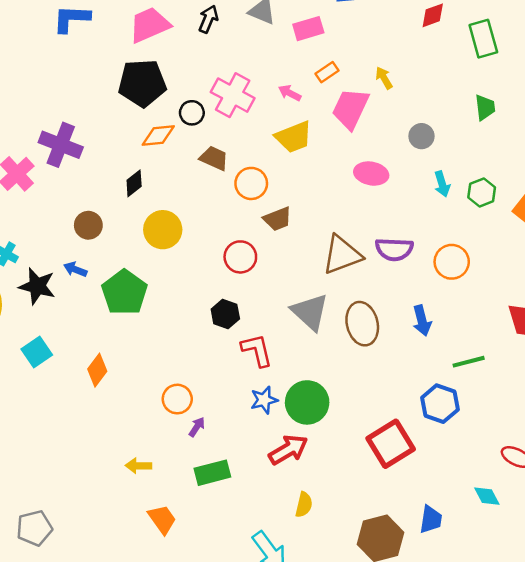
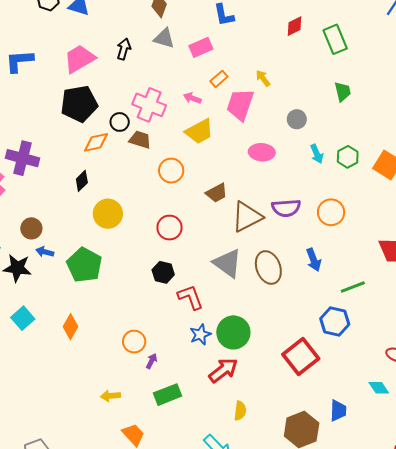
brown trapezoid: (214, 158) -> (140, 140), moved
brown trapezoid: (278, 219) -> (217, 193), moved
brown circle: (88, 225) -> (31, 228), moved

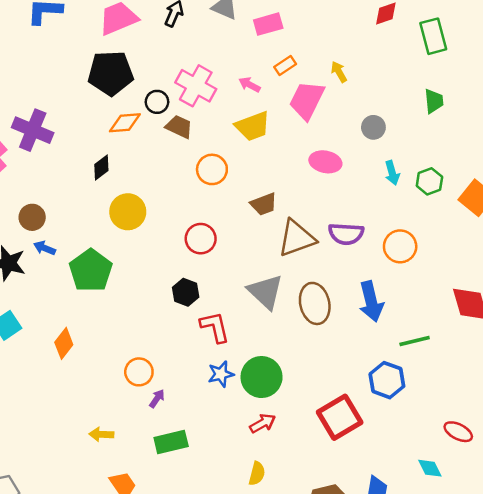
blue arrow: (314, 260) -> (371, 301), size x1.4
red arrow: (223, 370) -> (263, 423), moved, size x0.7

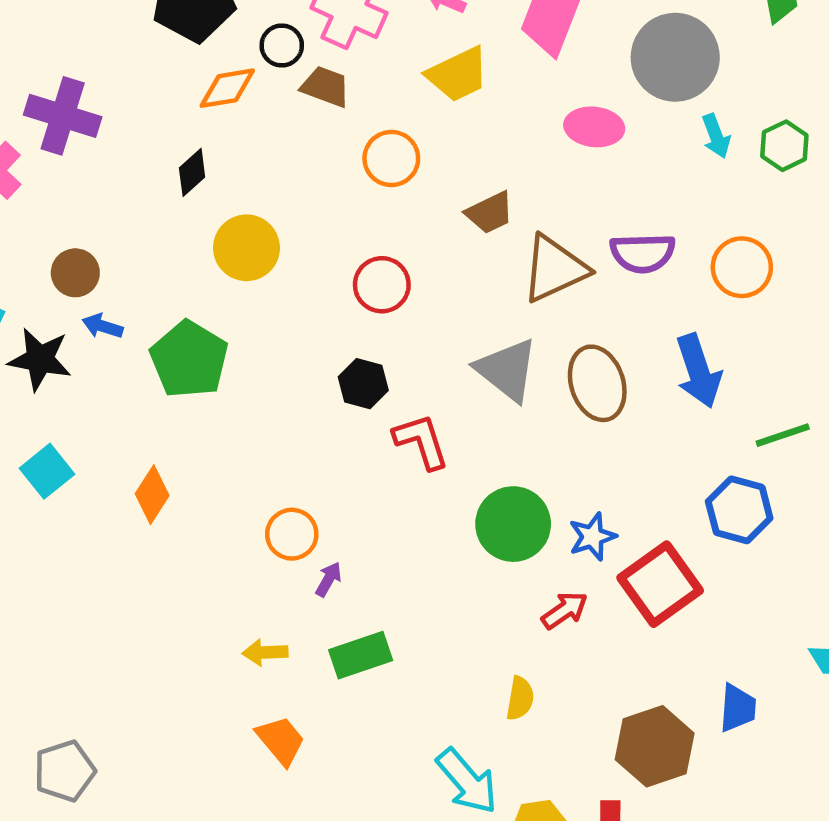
gray circle: (373, 127) -> (675, 57), size x2.0
blue star: (221, 374) -> (592, 537), moved
red arrow: (263, 423) -> (565, 610), moved
yellow arrow: (101, 434) -> (265, 652), moved

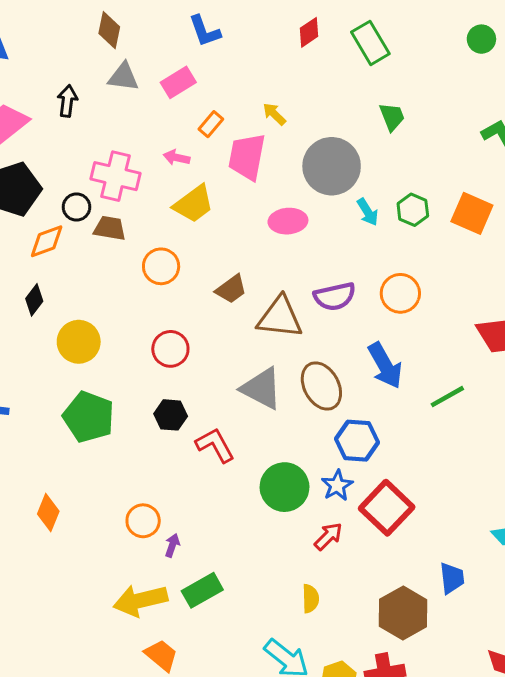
brown triangle: (555, 269) -> (280, 317), turned 42
green pentagon: (189, 359) -> (89, 417), moved
blue hexagon: (739, 510) -> (357, 441), moved
yellow arrow: (265, 652) -> (140, 600), size x1.8

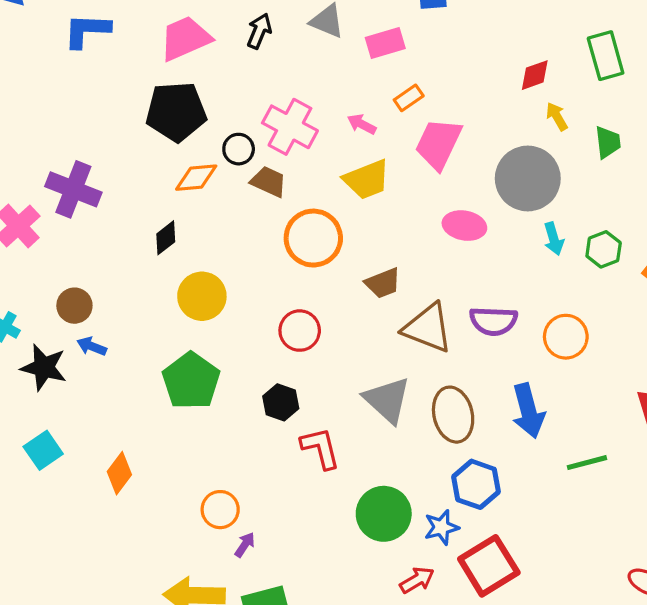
red diamond: (309, 32) -> (535, 75), moved
yellow arrow: (274, 114) -> (557, 116), moved
orange circle: (161, 266) -> (313, 238), size x1.4

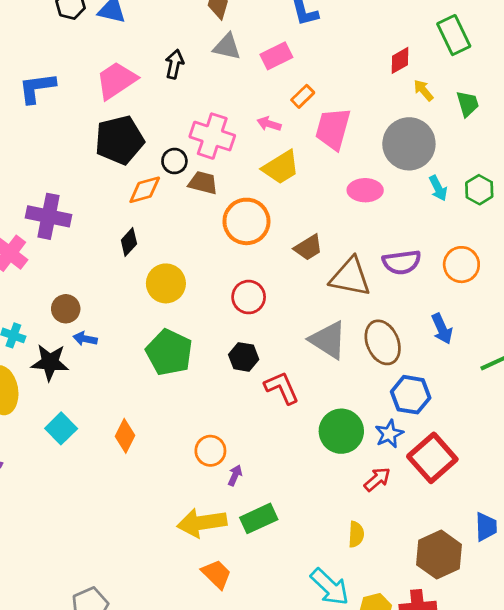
blue arrow: (528, 411) -> (442, 329), size x0.7

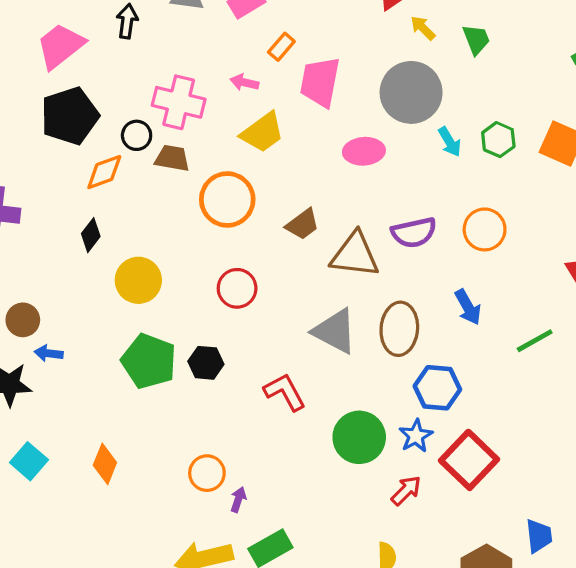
brown ellipse: (383, 342) -> (399, 329), turned 33
black hexagon: (244, 357) -> (206, 363), moved

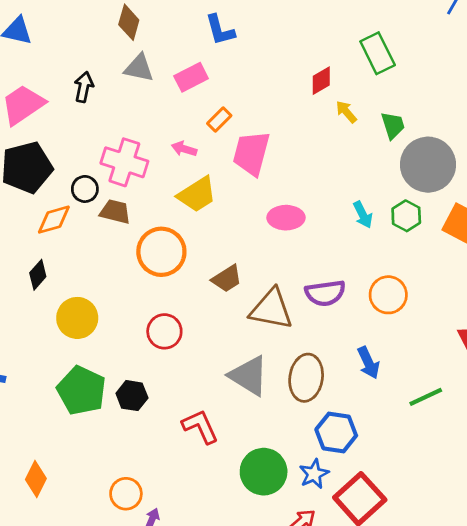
gray circle: (411, 92) -> (428, 165), moved

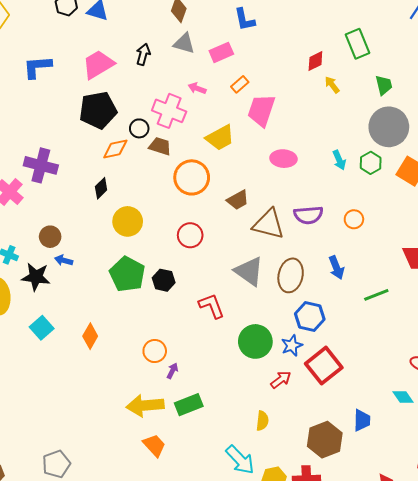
green trapezoid: (393, 125) -> (384, 85), moved
pink arrow: (184, 149) -> (197, 88), moved
orange circle: (388, 295) -> (354, 219), size x0.7

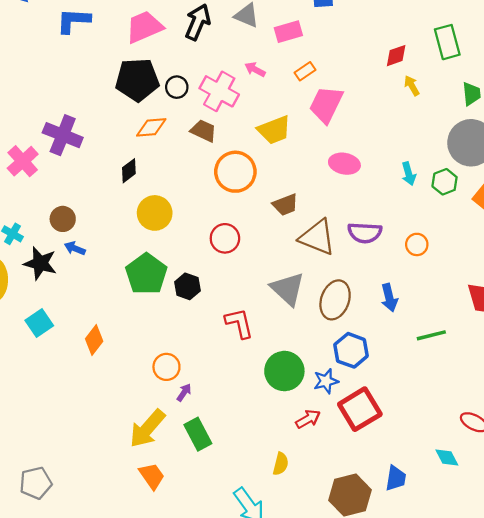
black arrow: (143, 54) -> (198, 22), size x1.4
black circle: (139, 128) -> (177, 87), moved
green rectangle: (189, 405) -> (198, 434), turned 76
yellow arrow: (145, 406) -> (147, 429), turned -51

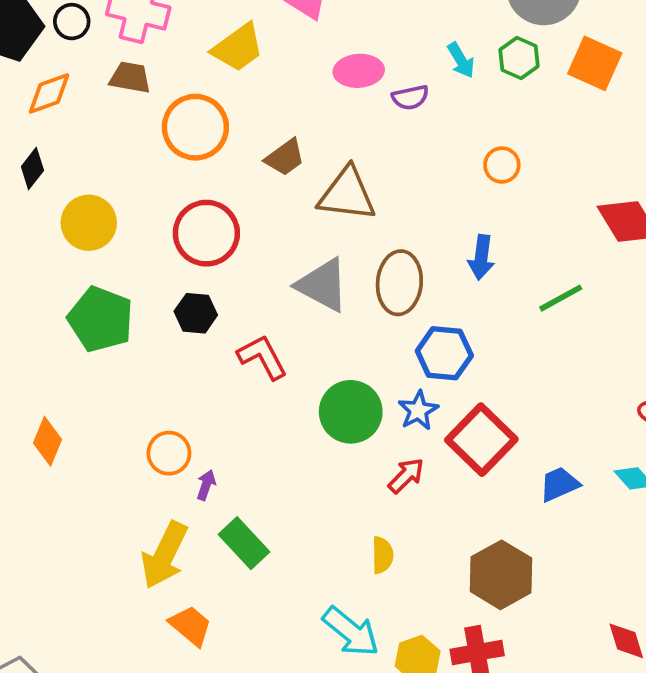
purple semicircle: (365, 233) -> (410, 97), moved, size x0.7
red circle: (225, 238) -> (206, 233), size x1.4
black hexagon: (187, 286) -> (196, 313), moved
blue arrow: (389, 298) -> (481, 257), turned 36
blue trapezoid: (396, 478) -> (559, 484), moved, turned -108

